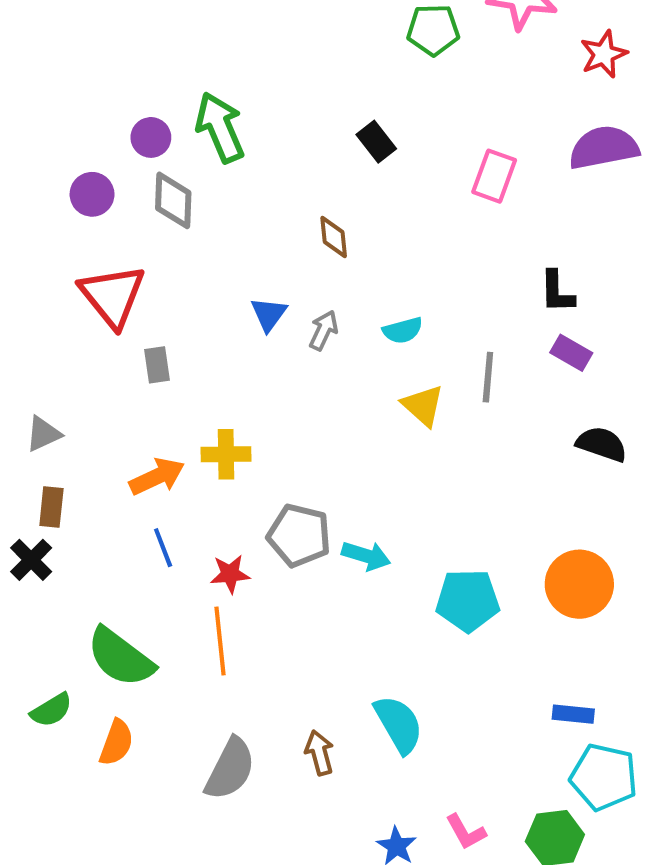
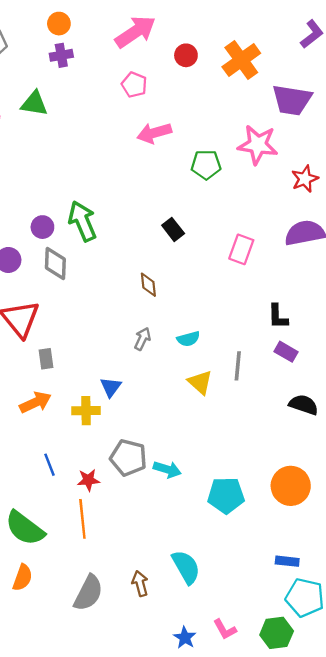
blue triangle: (269, 314) -> (111, 387), moved
orange arrow: (157, 477) -> (35, 402), moved

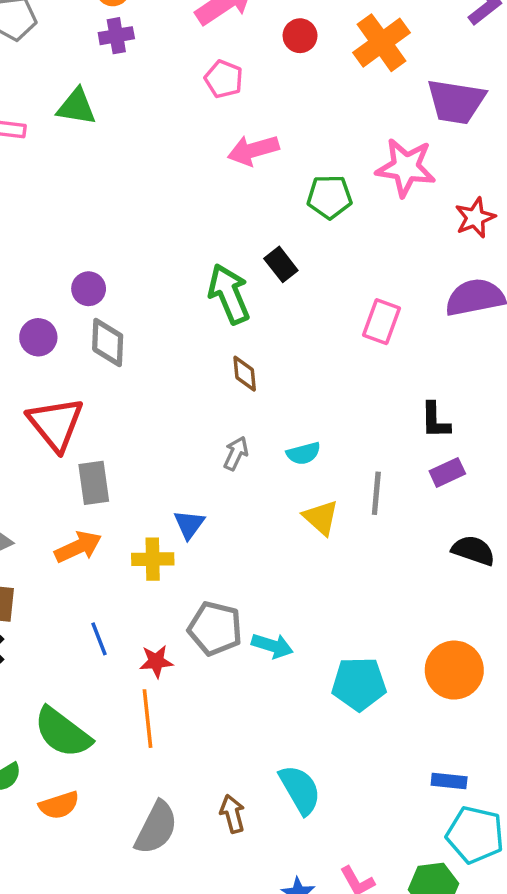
green arrow: (82, 221) -> (229, 294), moved
black rectangle: (173, 229) -> (281, 264), moved
purple rectangle: (286, 352) -> (447, 472), turned -55
gray rectangle: (46, 359) -> (94, 483), size x1.4
orange semicircle: (22, 578) -> (59, 805), turned 52

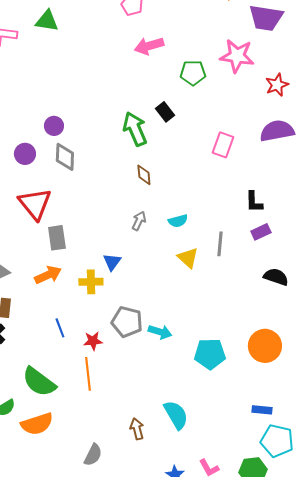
orange semicircle: (59, 805) -> (37, 424), size x1.4
gray semicircle: (156, 828) -> (93, 455), moved, size x0.7

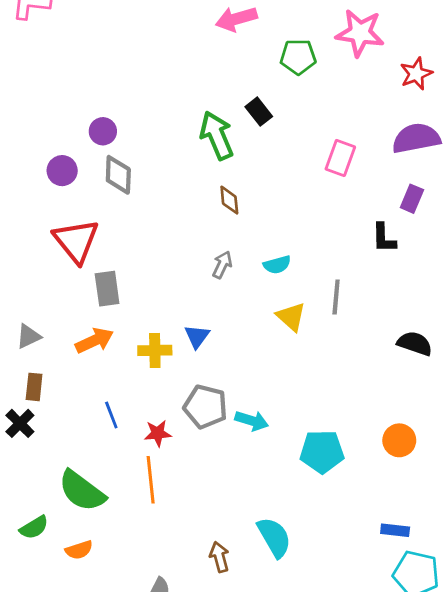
purple rectangle: (261, 232) -> (412, 199), moved, turned -42
blue triangle: (112, 262) -> (197, 336), moved
orange circle: (265, 346) -> (399, 440), size x0.7
orange semicircle: (37, 424) -> (79, 550), size x0.6

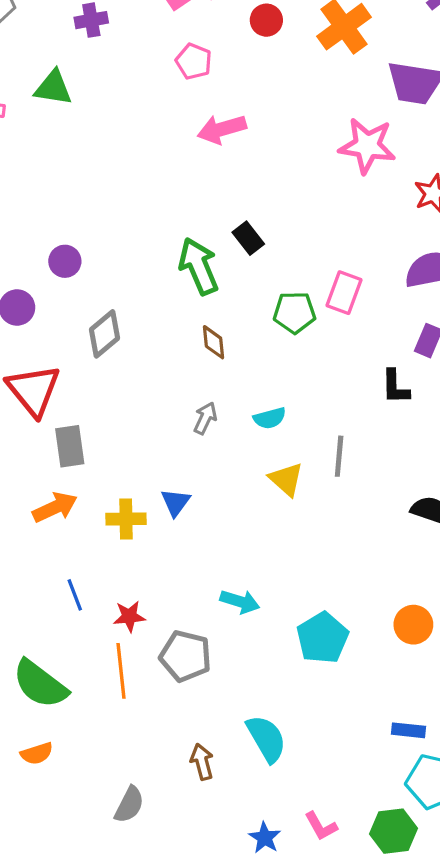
green pentagon: (298, 57) -> (294, 312), moved
gray diamond: (118, 175) -> (105, 334), moved, turned 48
gray pentagon: (205, 407) -> (185, 656), moved
cyan pentagon: (322, 452) -> (323, 638), turned -30

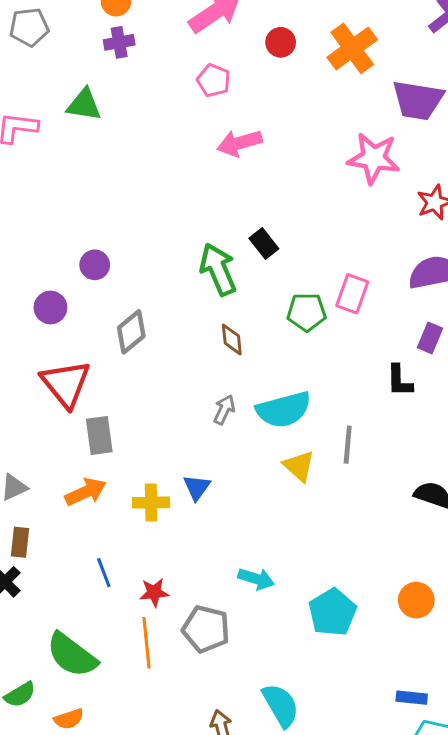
cyan semicircle: (270, 418) -> (284, 410), size x1.8

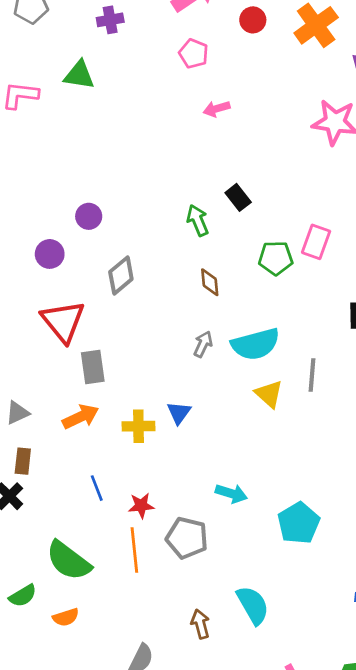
pink arrow: (239, 143) -> (216, 109), size x0.7
green arrow: (218, 269) -> (198, 220), size x0.7

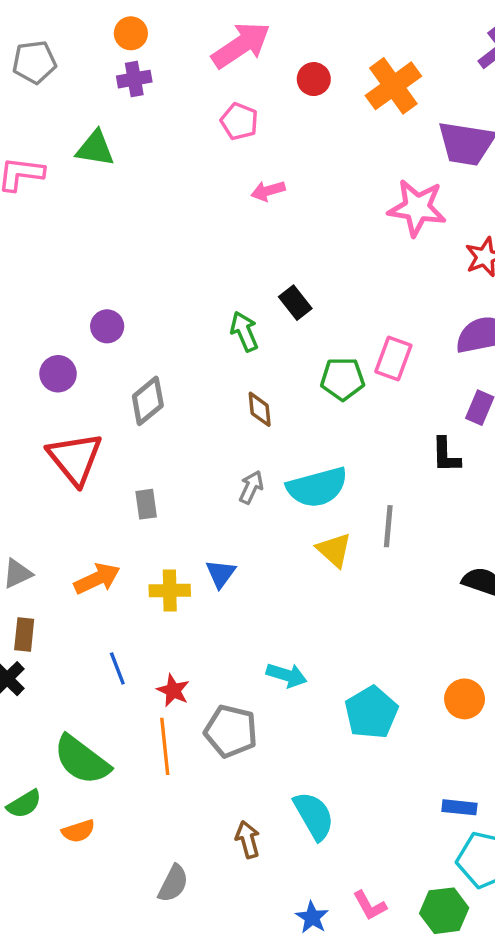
gray rectangle: (93, 367) -> (146, 504), moved, size x0.7
red star: (141, 506) -> (173, 690), turned 30

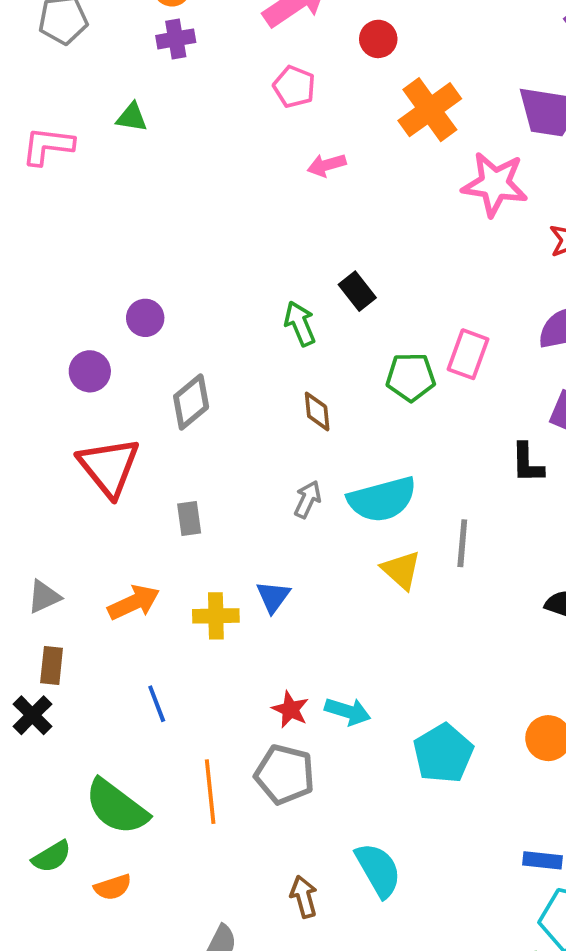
orange cross: (393, 86) -> (430, 110), moved
green triangle: (95, 148) -> (132, 117), size x0.7
red star: (173, 690) -> (290, 709), moved

